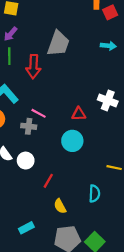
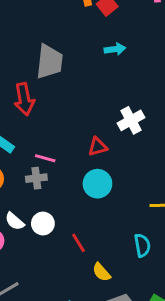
white cross: (108, 100) -> (131, 120), turned -36
red line: (48, 181) -> (78, 243), turned -48

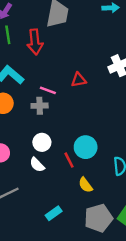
red triangle: (98, 147) -> (79, 80), moved
cyan circle: (97, 184) -> (86, 147), moved
white semicircle: (15, 221) -> (37, 165), moved

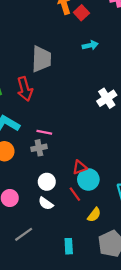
red triangle: (79, 80) -> (80, 167), moved
yellow semicircle: (85, 185) -> (94, 215), turned -96
cyan rectangle: (54, 213) -> (69, 246), turned -48

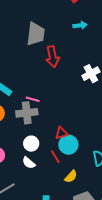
red arrow: (25, 89) -> (52, 57), moved
gray cross: (39, 148) -> (27, 113), size x1.5

